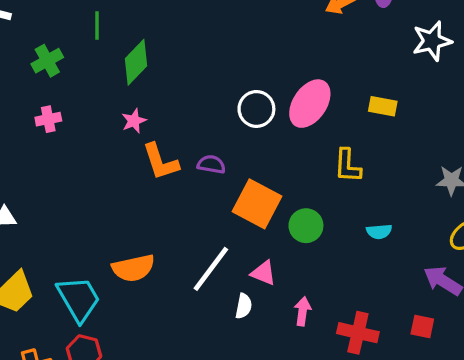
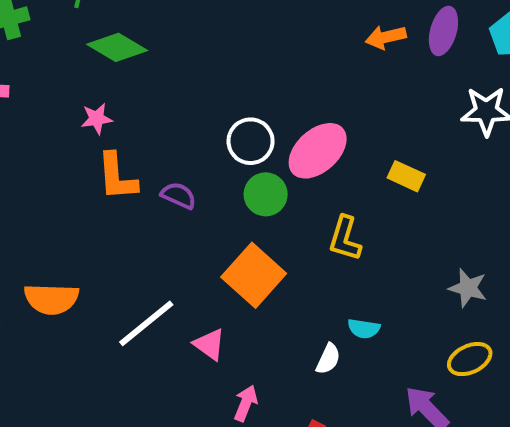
green diamond: (136, 62) -> (117, 47), turned 63
orange square: (257, 204) -> (254, 275), moved
green circle: (306, 226) -> (266, 194), moved
white semicircle: (244, 306) -> (328, 359), moved

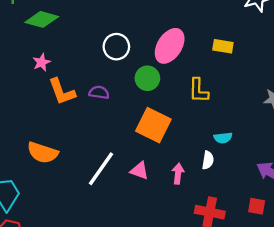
white circle: (251, 141) -> (116, 47), moved
orange semicircle: (51, 299) -> (43, 153), moved, turned 32
pink arrow: (246, 403) -> (178, 174), moved

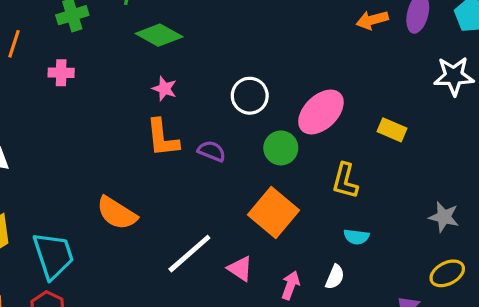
pink star: (41, 62) -> (164, 89), moved, turned 30
cyan semicircle: (223, 138) -> (356, 237), moved

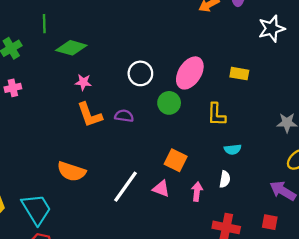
orange square: (273, 212) -> (176, 160), moved, size x0.7

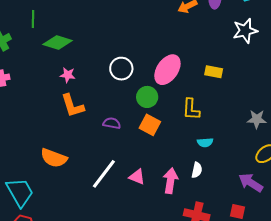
purple semicircle: (124, 116) -> (112, 123), moved
orange square: (176, 160) -> (150, 125), moved
pink arrow: (197, 192) -> (170, 181), size x1.4

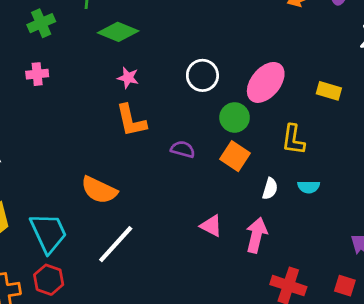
white semicircle: (197, 170) -> (270, 189), moved
white line: (104, 174) -> (116, 244), moved

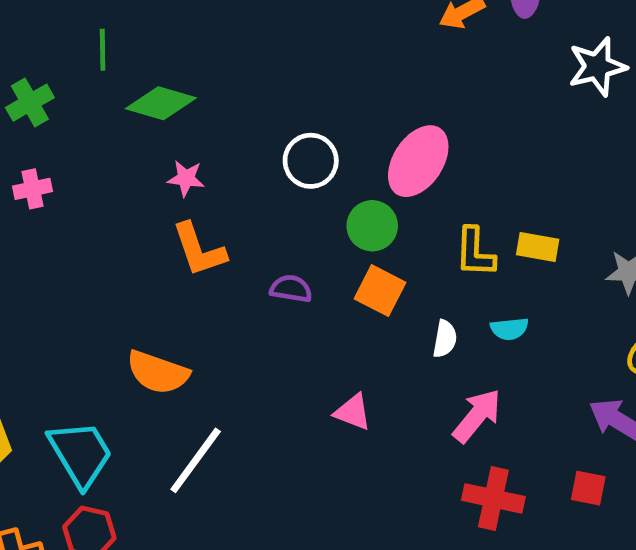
yellow rectangle: (329, 91) -> (538, 247), moved
pink arrow: (256, 235) -> (477, 416), moved, turned 32

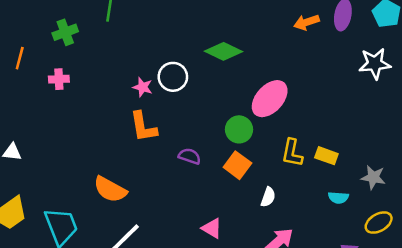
green diamond: (161, 103) -> (224, 51), moved
white circle: (311, 161) -> (173, 77), moved
cyan semicircle: (509, 329) -> (338, 198), moved

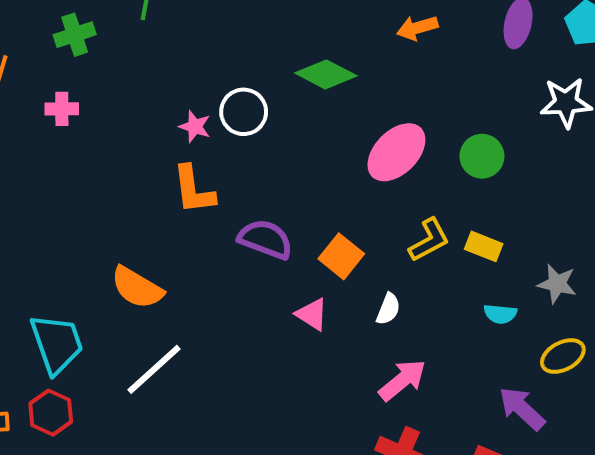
orange arrow: (306, 22) -> (417, 28), moved
green circle: (239, 129) -> (482, 156), moved
yellow L-shape: (292, 153) -> (429, 240), turned -132
purple semicircle: (190, 156) -> (265, 239), size x1.5
pink triangle: (212, 228) -> (312, 314), moved

